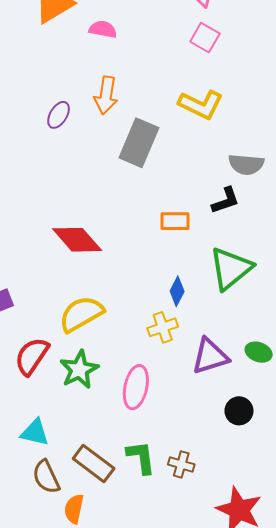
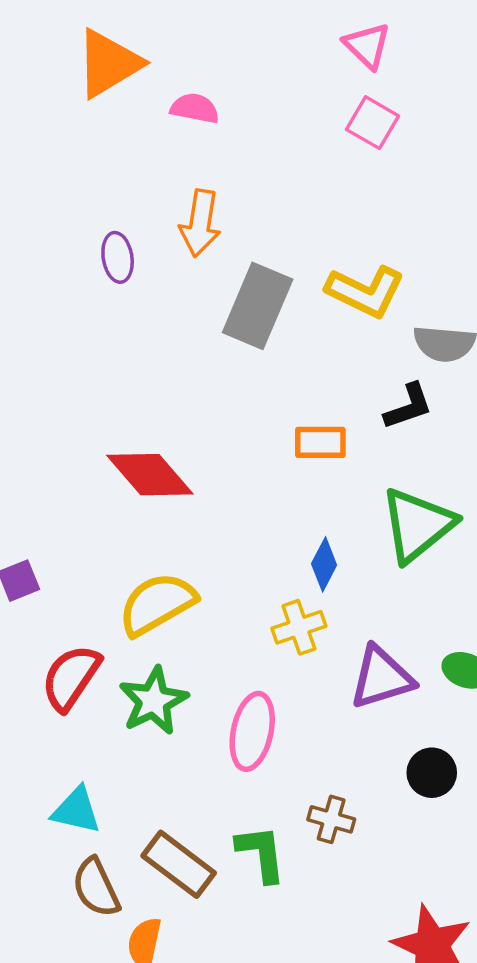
yellow L-shape: (201, 105) -> (365, 292), moved
purple ellipse: (59, 115) -> (118, 257), turned -40
brown cross: (181, 464) -> (331, 819), moved

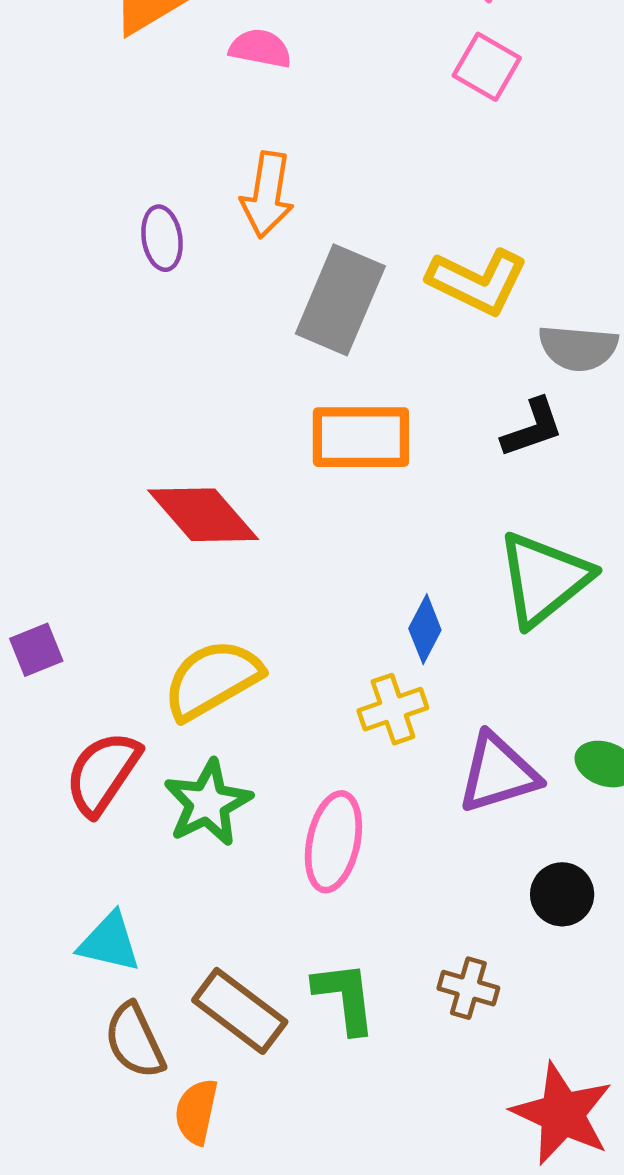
orange rectangle: (320, 442) -> (361, 437), moved, size x1.5
brown cross: (331, 819) -> (468, 988), moved

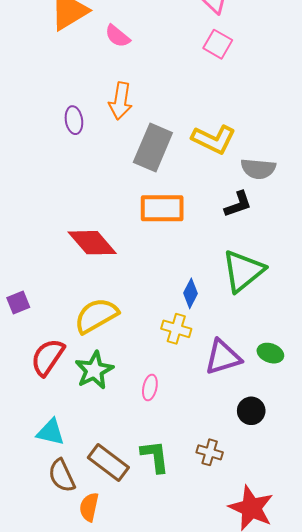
pink semicircle: (260, 48) -> (117, 36), turned -152
yellow cross: (393, 709) -> (176, 329), turned 36
pink ellipse: (333, 842) -> (150, 388), size x0.6

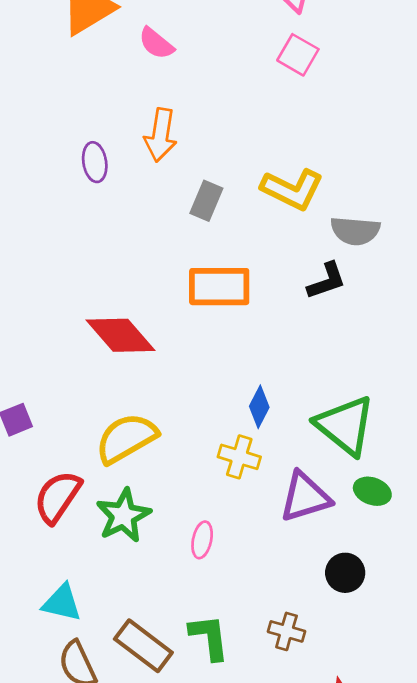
gray rectangle: (153, 147) -> (206, 201), size x0.6
green triangle: (243, 271) -> (345, 425), moved, turned -42

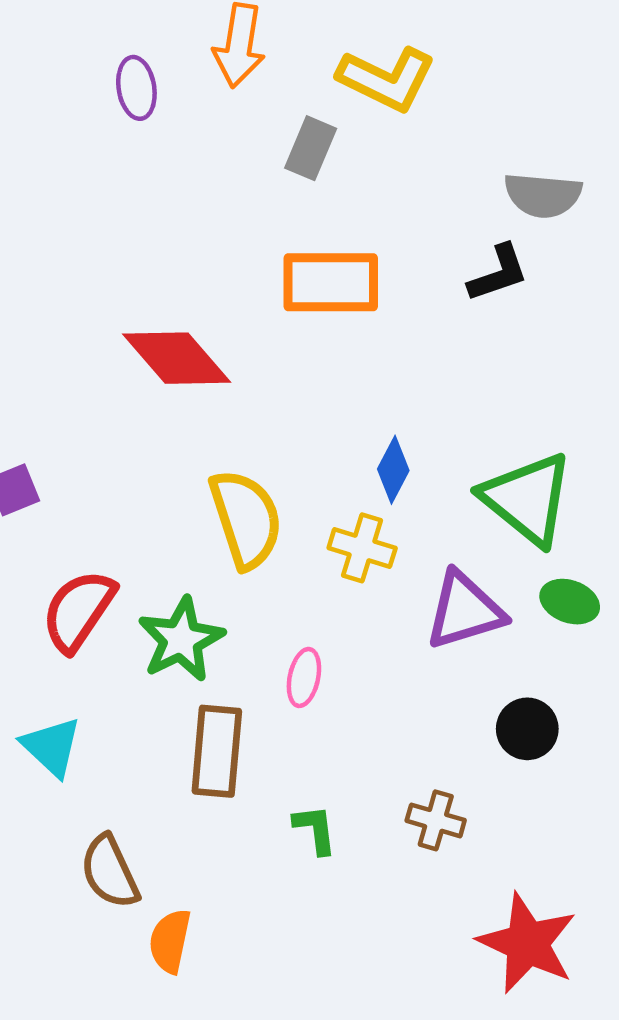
yellow L-shape: (292, 189) -> (387, 79), moved
yellow semicircle: (126, 438) -> (246, 519), moved, turned 102
cyan triangle: (62, 603) -> (52, 747), moved, turned 30
green L-shape: (209, 637) -> (315, 829), size x0.7
brown rectangle: (143, 646) -> (217, 751), moved, turned 58

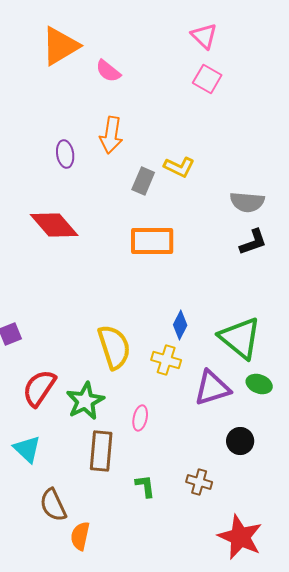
yellow L-shape: (387, 79) -> (179, 167), moved, size x0.7
black L-shape: (498, 273) -> (253, 242), moved
red diamond: (177, 358) -> (54, 225), moved

